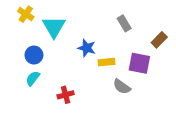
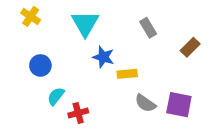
cyan triangle: (54, 27) -> (85, 23), moved
purple square: (139, 63) -> (179, 105), moved
cyan semicircle: (33, 78) -> (56, 96), moved

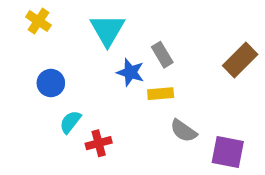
gray rectangle: (148, 28) -> (162, 55), moved
brown rectangle: (190, 47) -> (240, 60), size x1.4
purple square: (179, 105) -> (228, 152), moved

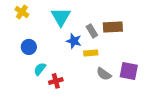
brown rectangle: (240, 60) -> (113, 27), moved, turned 42
purple square: (228, 152) -> (129, 71), moved

